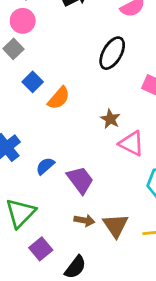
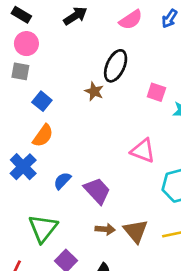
gray square: (13, 49) -> (20, 71), turned -30
orange semicircle: (59, 98) -> (43, 136), moved
brown star: (110, 119) -> (94, 91), moved

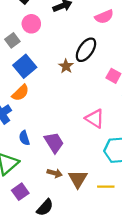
pink circle: (26, 44) -> (31, 24), moved
gray square: (20, 71) -> (12, 40), turned 32
blue square: (42, 101) -> (25, 66), size x1.5
blue semicircle: (62, 181) -> (24, 138), moved, turned -72

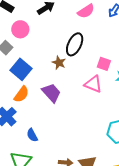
pink triangle: (95, 119) -> (93, 84), moved
purple trapezoid: (54, 143) -> (51, 93), moved

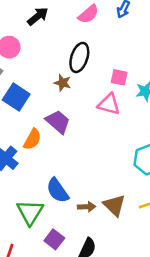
orange semicircle: (21, 94) -> (32, 139), moved
blue semicircle: (32, 135) -> (58, 190), moved, size x1.5

